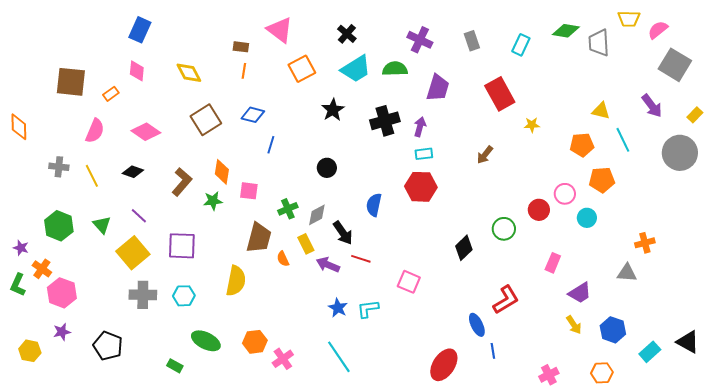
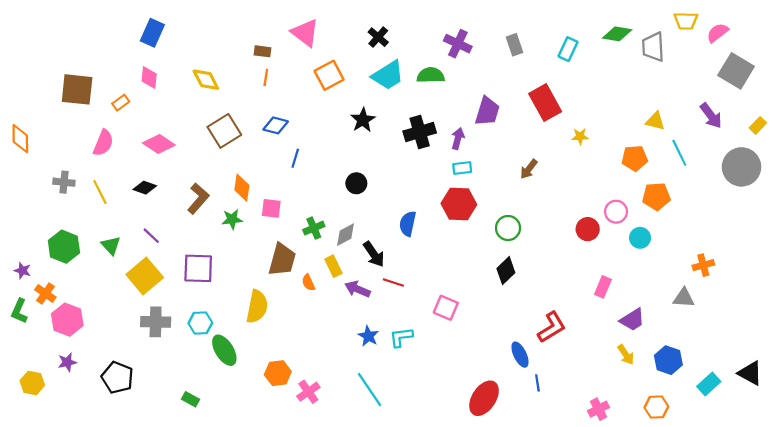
purple trapezoid: (438, 88) -> (487, 111), moved
green circle: (504, 229) -> (508, 228), moved
green ellipse: (206, 341) -> (224, 350), moved, turned 32

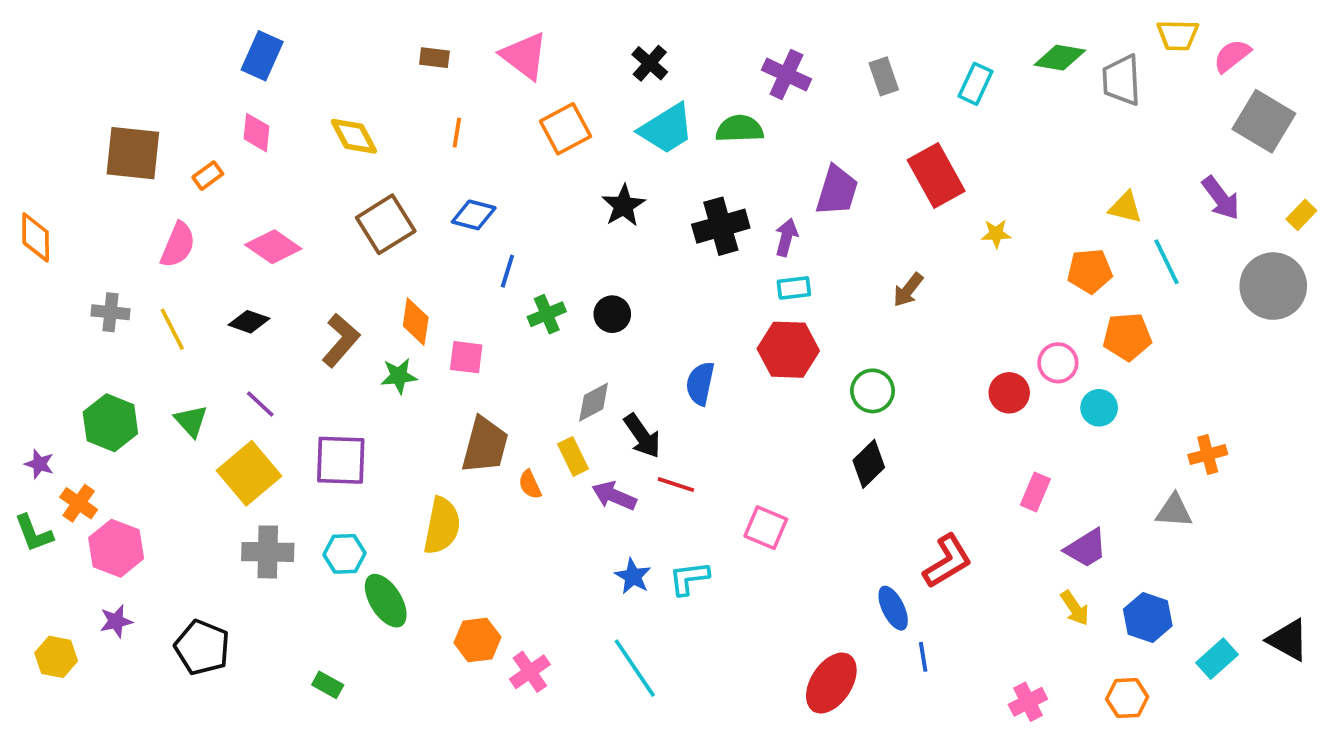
brown rectangle: (263, 51) -> (434, 58), moved
green cross: (314, 228) -> (547, 314), moved
green L-shape: (19, 311) -> (34, 533), turned -45

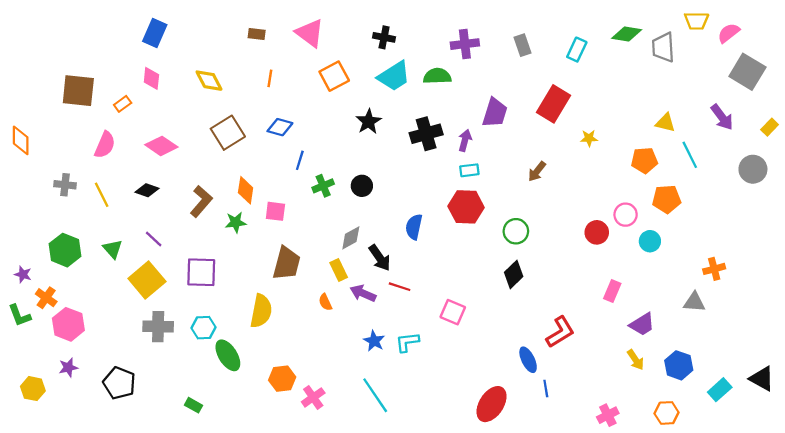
black cross: (650, 63) -> (384, 37), turned -30
purple cross: (786, 74) -> (465, 44), turned -32
red rectangle: (936, 176) -> (554, 104), turned 60
gray circle: (1273, 286) -> (753, 169), size x0.7
orange semicircle: (530, 485) -> (325, 302), moved

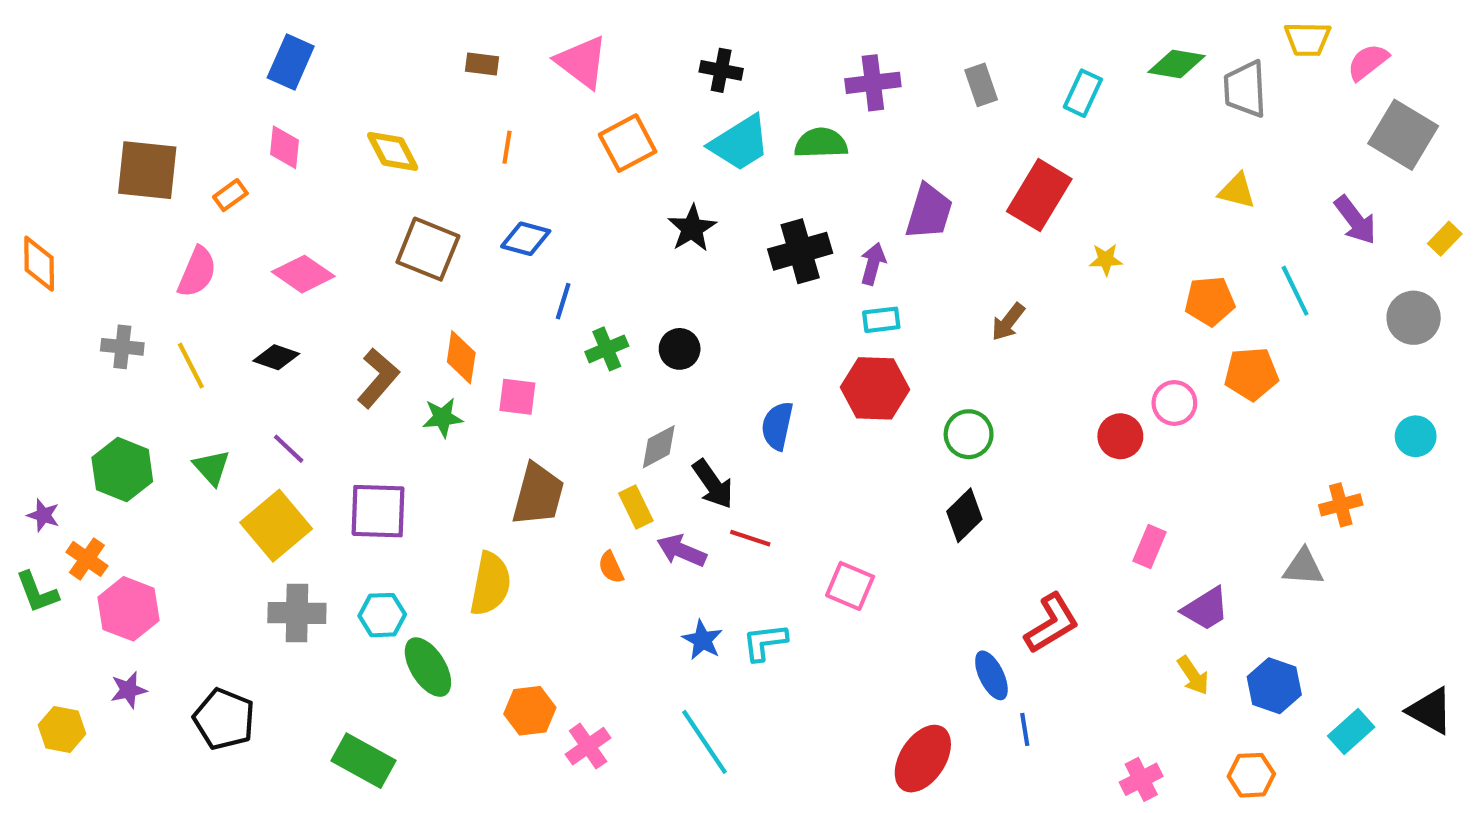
yellow triangle: (665, 123) -> (1237, 191), moved
brown square: (228, 133) -> (428, 249), turned -36
cyan circle: (650, 241) -> (1416, 436), moved
green rectangle: (194, 405) -> (363, 761), size x1.8

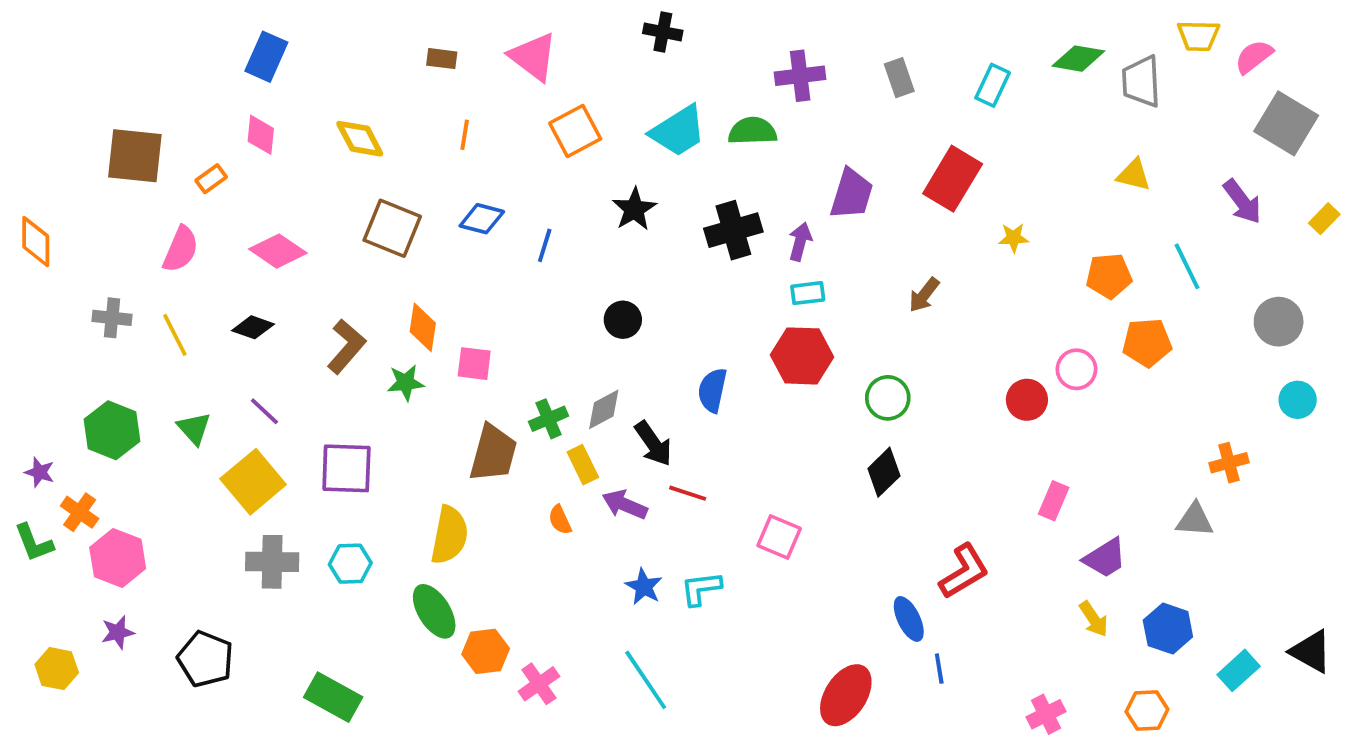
black cross: (721, 70) -> (663, 32), moved
blue line: (563, 301) -> (545, 245), moved
gray circle: (1414, 318) -> (1279, 322), moved
green cross: (607, 349) -> (548, 419), moved
green ellipse: (428, 667) -> (434, 611), moved

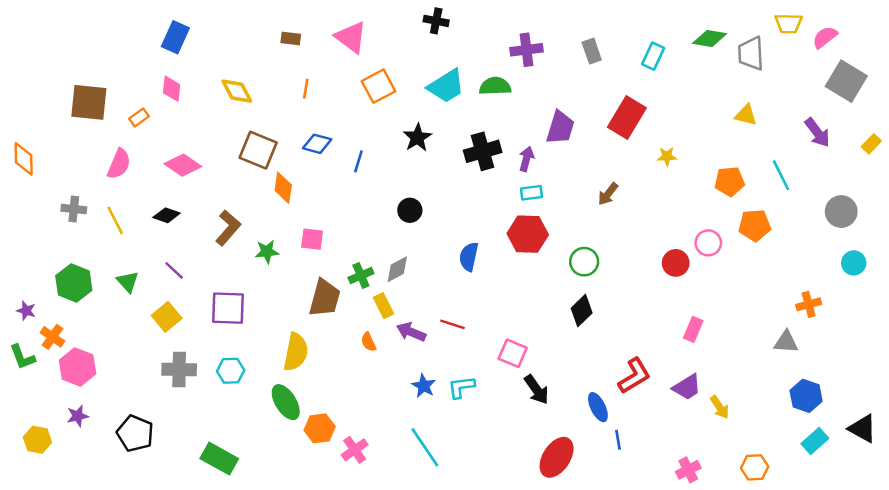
orange diamond: (423, 327) -> (283, 188), moved
black arrow: (653, 444) -> (536, 390), moved
yellow square: (253, 482) -> (167, 317), size x0.7
purple trapezoid: (1105, 558) -> (687, 387), moved
blue hexagon: (1168, 629) -> (806, 396), moved

